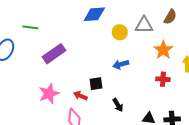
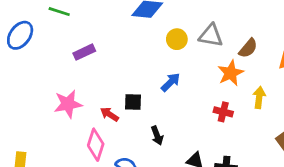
brown semicircle: (170, 17) -> (248, 48), moved
purple rectangle: (54, 54) -> (84, 52), size x0.7
blue arrow: (121, 64) -> (171, 82), turned 140

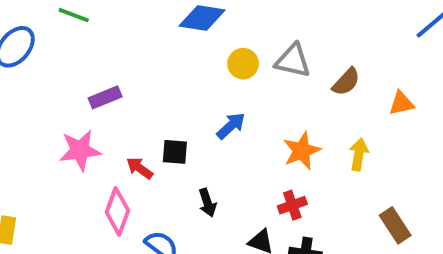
purple rectangle: (84, 52) -> (105, 97), moved
orange star: (231, 73) -> (302, 151), moved
red cross: (223, 112) -> (292, 205), moved, turned -36

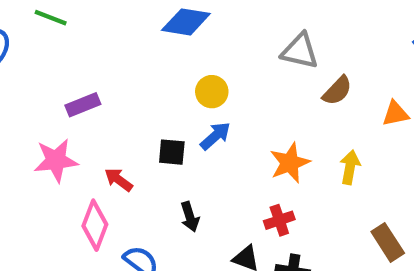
gray triangle: (293, 61) -> (300, 51), moved
yellow circle: (243, 64) -> (212, 92), moved
black square: (175, 152) -> (172, 152), moved

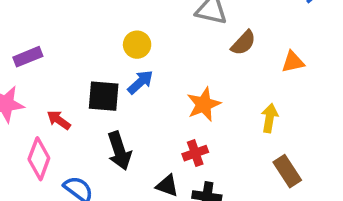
black square: (172, 152) -> (104, 96), size x1.4
yellow arrow: (350, 167) -> (270, 118), moved
black arrow: (190, 217) -> (119, 151), size x1.5

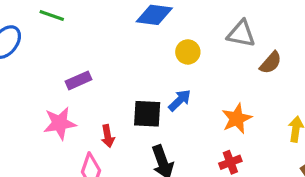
yellow circle: (137, 45) -> (188, 52), moved
red arrow: (59, 120) -> (108, 136), turned -135

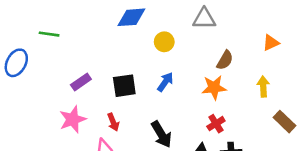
brown semicircle: (271, 63) -> (225, 60), moved
black square: (147, 114) -> (124, 86), moved
orange star: (237, 119) -> (214, 88), turned 30

